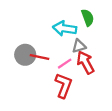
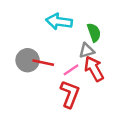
green semicircle: (88, 18) -> (94, 32), moved
cyan arrow: (65, 28) -> (59, 22), moved

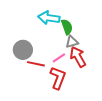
green semicircle: (94, 32) -> (67, 27), moved
red line: (43, 63) -> (36, 64), moved

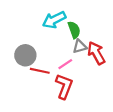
cyan arrow: (49, 18) -> (54, 20), turned -35
red arrow: (78, 57) -> (96, 53), moved

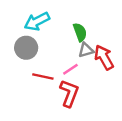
cyan arrow: (54, 20) -> (37, 21), moved
gray circle: (25, 55) -> (26, 48), moved

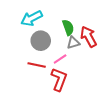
gray circle: (26, 48) -> (41, 41), moved
red arrow: (104, 57) -> (89, 37), moved

